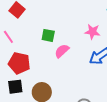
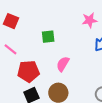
pink semicircle: (62, 51) -> (63, 64), moved

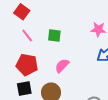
pink line: (11, 49) -> (27, 36), moved

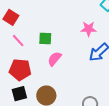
pink semicircle: (62, 66) -> (55, 59), moved

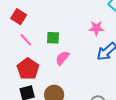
red pentagon: (20, 70) -> (28, 69), turned 30

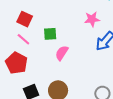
red square: (19, 17) -> (25, 19), moved
red pentagon: (28, 69) -> (16, 63), moved

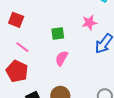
red square: (25, 19) -> (16, 20), moved
green square: (50, 34) -> (58, 34), moved

